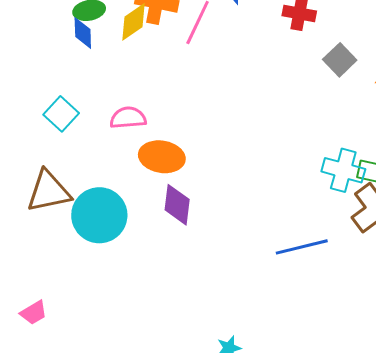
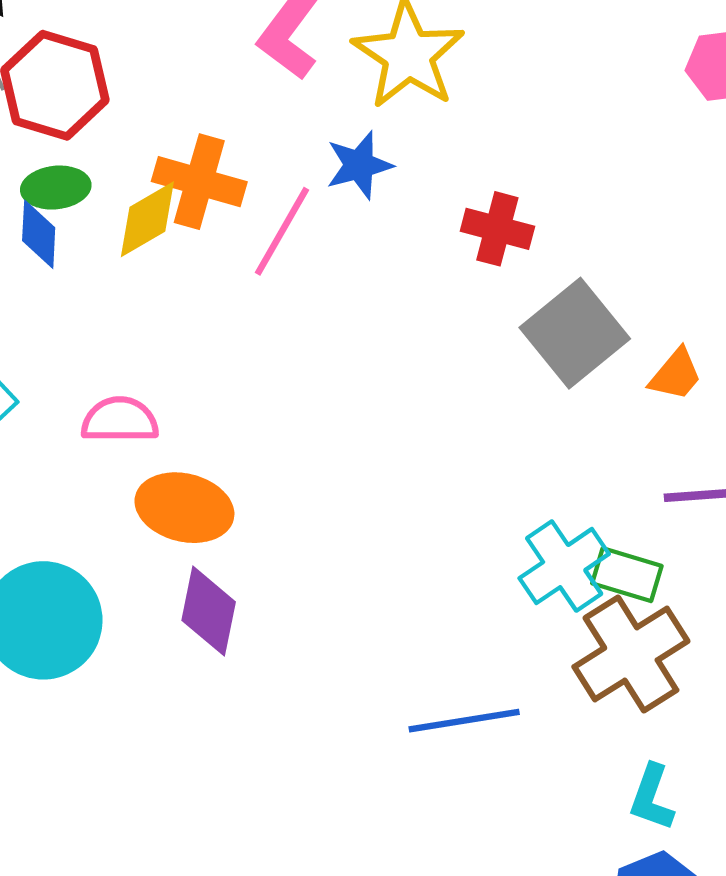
gray square: (340, 60) -> (575, 333), size x1.5
cyan cross: (343, 170) -> (564, 566), turned 36

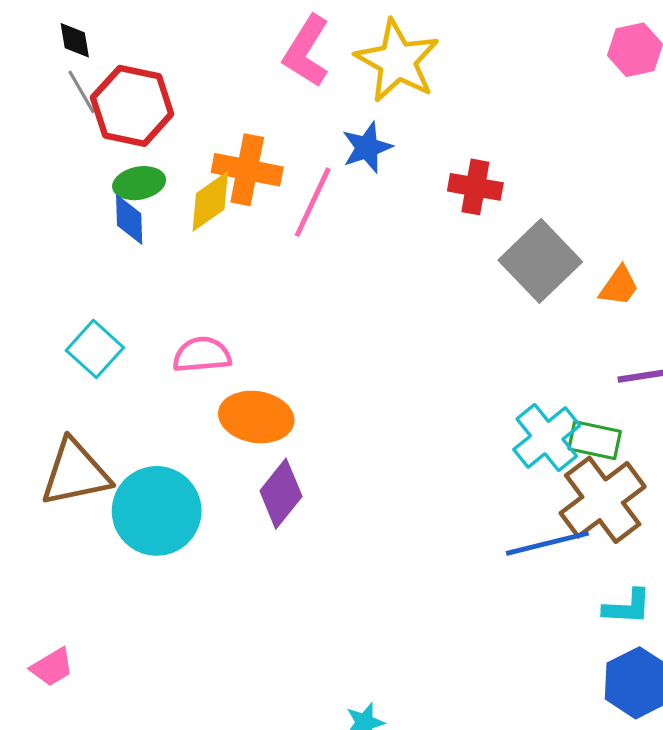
purple diamond: (209, 611) -> (281, 494), turned 32
blue line: (464, 721) -> (547, 543), moved
cyan L-shape: (652, 797) -> (627, 607), turned -102

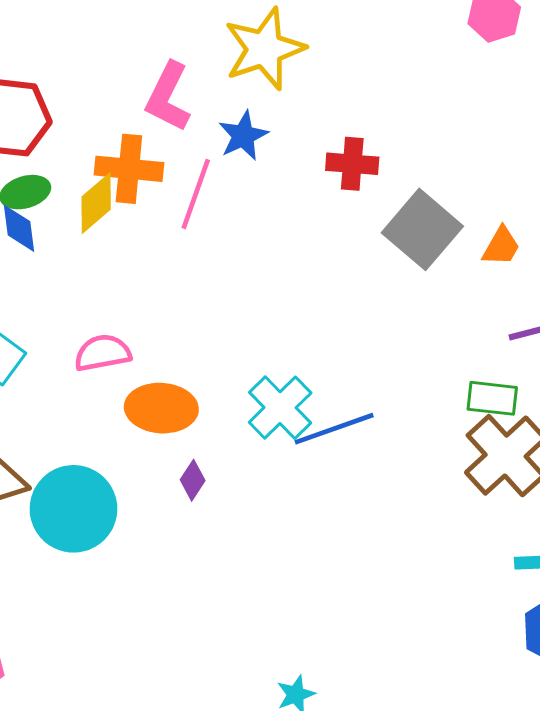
pink L-shape: (306, 51) -> (168, 97), moved
yellow star: (397, 61) -> (264, 49), turned 30
cyan cross: (547, 438) -> (280, 408), moved
purple diamond: (281, 494) -> (193, 480), size x0.6
blue line: (547, 543) -> (334, 429), moved

